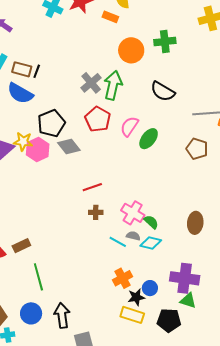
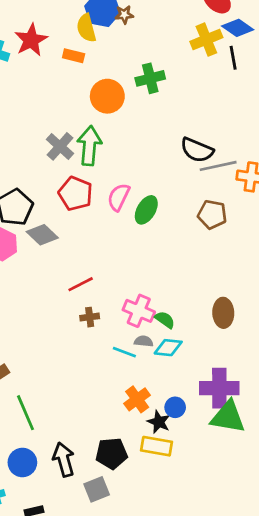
black semicircle: (163, 91) -> (197, 150), moved
black star: (136, 297) -> (159, 422), turned -30
green triangle: (188, 301) -> (228, 417), size x1.6
black pentagon: (169, 320) -> (111, 453), moved

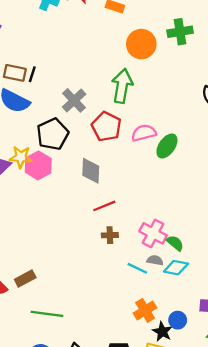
gray cross: (60, 146) -> (74, 100), moved
pink semicircle: (119, 197) -> (144, 133), turned 45
gray diamond: (42, 235) -> (91, 171), moved, turned 44
green line: (26, 413) -> (47, 314), turned -64

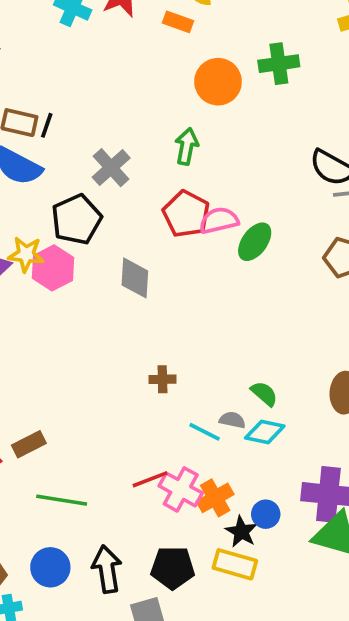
green arrow: (122, 86) -> (187, 146), size x0.7
red pentagon: (106, 127) -> (186, 214), moved
red line: (104, 206) -> (150, 479), moved
pink cross: (153, 233) -> (181, 489), moved

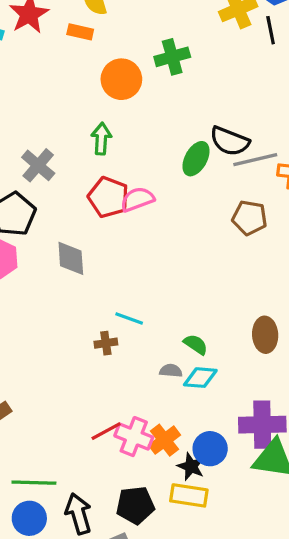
green ellipse: (255, 242) -> (196, 159), moved
cyan line: (205, 432) -> (129, 319), moved
green line: (62, 500) -> (34, 483), moved
blue circle: (266, 514) -> (210, 449), size x1.4

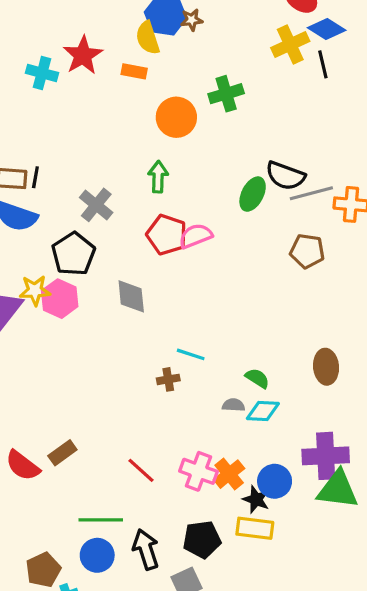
red line: (106, 431) -> (141, 470), moved, turned 72

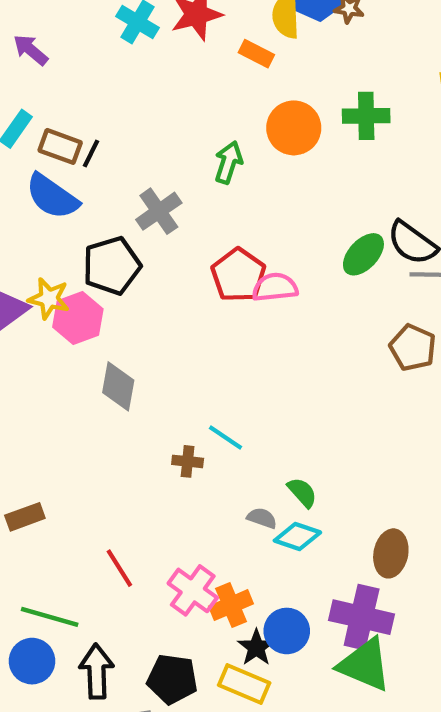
green arrow: (158, 177) -> (228, 162), moved
gray diamond: (131, 296) -> (118, 386), moved
brown ellipse: (326, 367) -> (391, 553), moved

